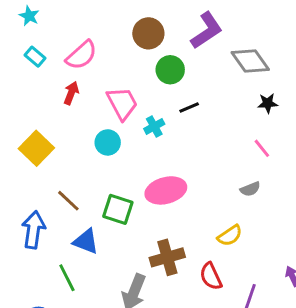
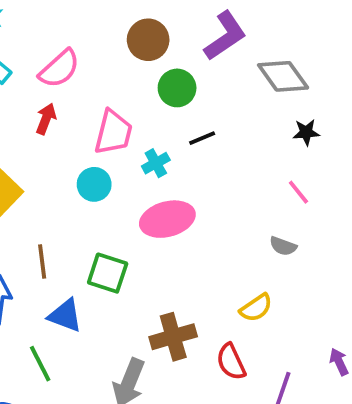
pink trapezoid: (122, 103) -> (113, 132), turned 42
gray semicircle: (250, 189) -> (283, 246), turned 42
pink ellipse: (166, 190) -> (167, 219), moved
brown line: (68, 201) -> (42, 262), turned 40

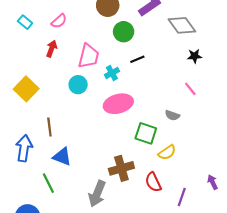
pink semicircle: (59, 69) -> (59, 21), size x0.7
gray semicircle: (283, 246) -> (172, 115), moved
green square: (108, 273) -> (146, 133), moved

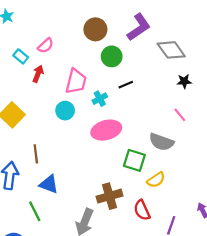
cyan rectangle: (25, 22) -> (21, 56), moved
gray semicircle: (172, 115) -> (161, 142), size x1.6

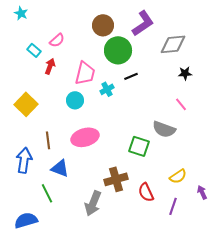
gray diamond: (171, 50) -> (173, 44), turned -60
green circle: (112, 56) -> (118, 50), size x1.4
pink ellipse: (106, 130) -> (85, 137), moved
yellow semicircle: (156, 180) -> (178, 176), moved

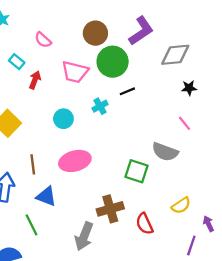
pink semicircle: (57, 40) -> (43, 40), moved, turned 84
pink trapezoid: (85, 73) -> (75, 72), moved, turned 90
purple line: (173, 206) -> (191, 245), moved

